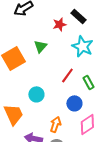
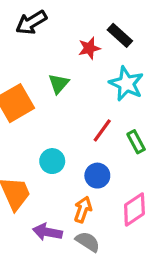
blue circle: (74, 103) -> (97, 176), moved

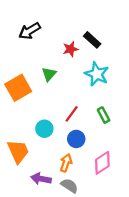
red line: (102, 130) -> (72, 114), moved

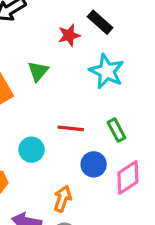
red line: (72, 114) -> (71, 128), turned 60
blue circle: (76, 139) -> (94, 164), moved
pink diamond: (102, 163) -> (128, 177), moved

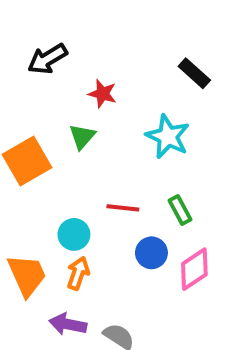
black rectangle: (100, 22) -> (194, 73), moved
red star: (69, 35) -> (103, 94), moved, turned 30
orange arrow: (63, 199) -> (78, 273), moved

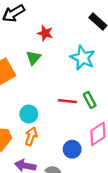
red line: (123, 208) -> (67, 101), moved
blue circle: (151, 253) -> (72, 149), moved

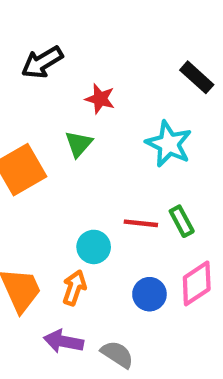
cyan circle: (29, 114) -> (94, 247), moved
blue circle: (72, 149) -> (149, 294), moved

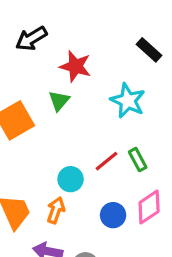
red star: (100, 99) -> (75, 66), size x1.4
red line: (141, 223) -> (107, 161), turned -45

